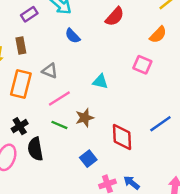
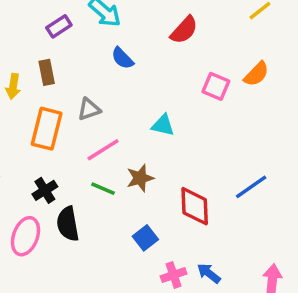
orange semicircle: (158, 35) -> (256, 74), moved
pink square: (142, 65) -> (216, 86), moved
gray triangle: (50, 71) -> (89, 109), turned -42

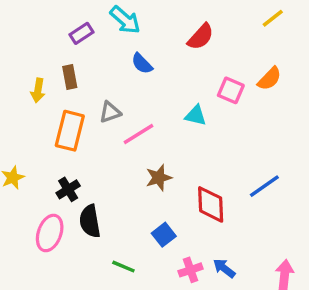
cyan triangle: (163, 125) -> (196, 116), moved
pink line: (103, 150) -> (139, 134), moved
green line: (103, 189) -> (123, 267), moved

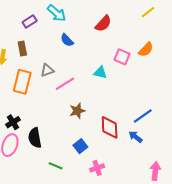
black cross: (68, 189) -> (13, 122), moved
blue arrow: (224, 268) -> (136, 137), moved

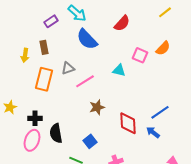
blue semicircle: (67, 40) -> (87, 39), size x1.6
black cross: (13, 122) -> (35, 118), turned 32
blue square: (80, 146) -> (90, 141), moved

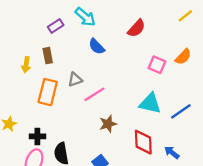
blue semicircle: (87, 39) -> (97, 47), size x0.7
cyan triangle: (119, 70) -> (150, 103), moved, size x1.5
blue line: (160, 112) -> (181, 111), moved

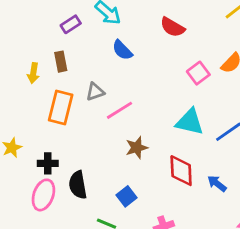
red semicircle: (136, 28) -> (172, 27), turned 78
pink square: (157, 65) -> (198, 73), turned 30

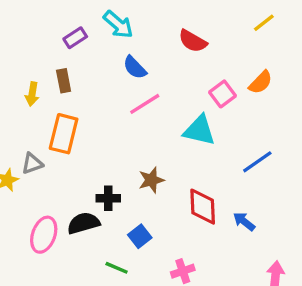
gray triangle: (95, 92) -> (32, 164), moved
pink line: (119, 110) -> (145, 104), moved
cyan triangle: (190, 122) -> (199, 130), moved
black cross: (48, 163) -> (108, 198), moved
black semicircle: (78, 185) -> (83, 223), turned 84

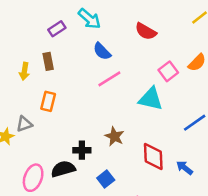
orange rectangle: (64, 134) -> (48, 101), size x0.7
brown star: (151, 180) -> (114, 136), turned -30

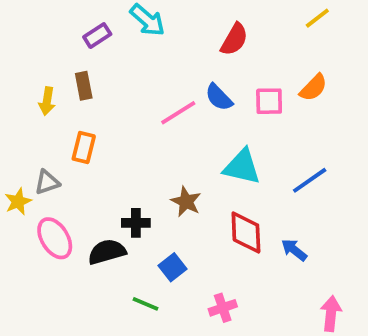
red semicircle: (146, 31) -> (234, 39), turned -90
blue semicircle: (102, 51) -> (219, 97), moved
pink square: (168, 71) -> (269, 101), turned 36
cyan triangle: (151, 99) -> (242, 167), moved
pink ellipse: (33, 178) -> (55, 238), moved, turned -52

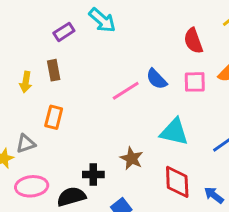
red semicircle: (234, 39) -> (193, 41), moved, turned 130
pink ellipse: (55, 238) -> (32, 186), turned -64

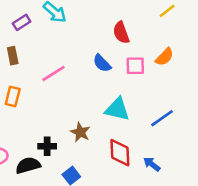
red semicircle: (193, 41) -> (121, 33), moved
pink line: (126, 91) -> (53, 73), moved

